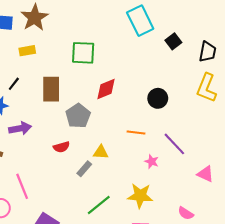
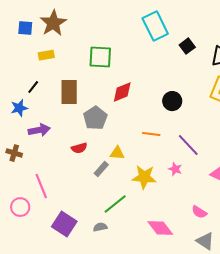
pink star: (152, 162) -> (175, 169), moved
yellow star: (140, 196) -> (144, 177), moved

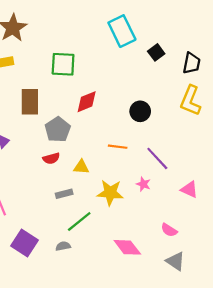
red semicircle: (79, 148) -> (51, 158), moved
gray rectangle: (101, 169) -> (64, 194), moved, turned 35

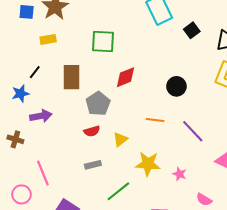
yellow triangle: (81, 167) -> (120, 139), turned -42
pink star: (143, 184) -> (180, 174), moved
gray rectangle: (64, 194) -> (93, 165), moved

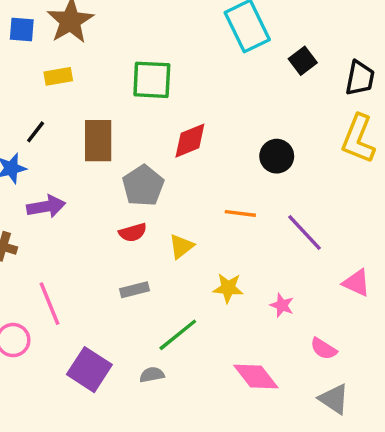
yellow star: (148, 164) -> (228, 288), size x0.7

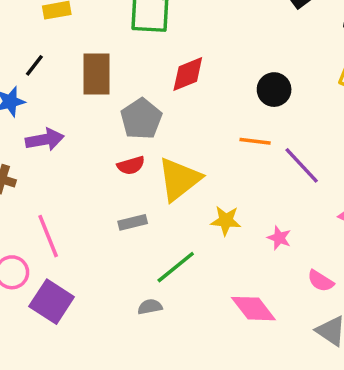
orange line: (240, 213) -> (255, 141), moved
yellow triangle: (181, 246) -> (179, 179), size x1.8
purple square: (89, 370) -> (52, 302), moved

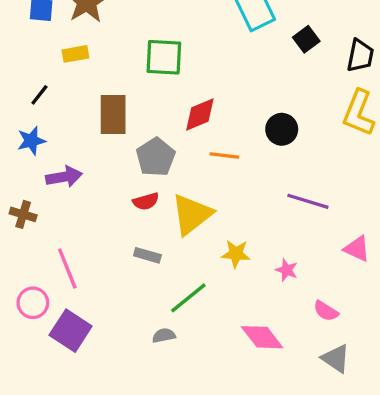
black line: (34, 65) -> (39, 95), moved
orange line: (255, 141) -> (224, 155), moved
purple line: (302, 165) -> (308, 201), turned -30
gray rectangle: (133, 222) -> (147, 255), turned 30

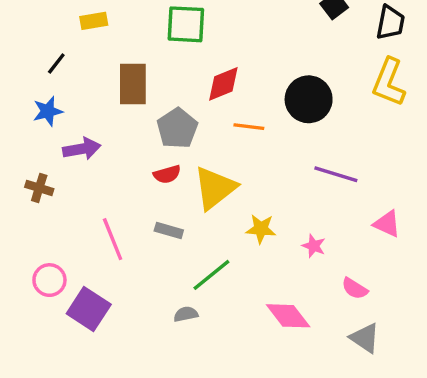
black circle: (282, 129) -> (309, 99), size x1.4
pink line: (67, 268) -> (113, 239), moved

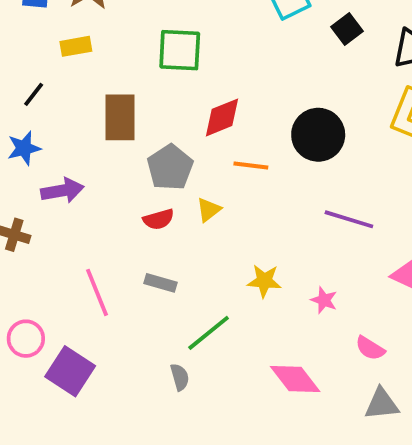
yellow triangle: (215, 188) -> (209, 210), moved, size x0.5
gray semicircle: (186, 314) -> (180, 377), turned 85
gray triangle: (365, 338) -> (382, 404), turned -40

